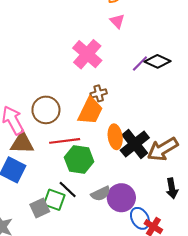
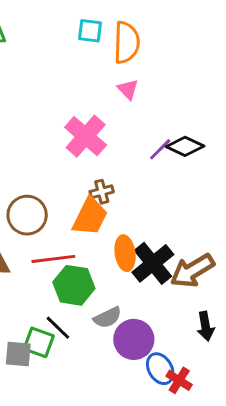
gray semicircle: (101, 194) -> (108, 317), moved
gray square: (40, 208) -> (18, 354), turned 30

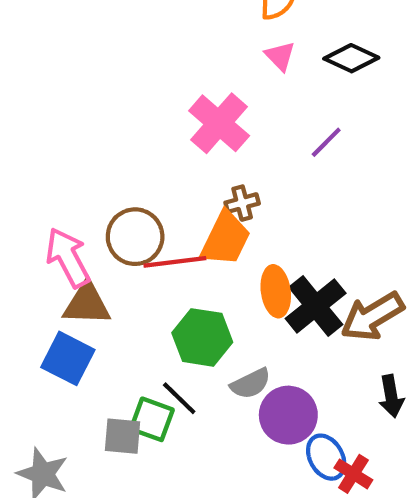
black diamond: (185, 146) -> (351, 58), moved
red line: (53, 259) -> (175, 262), moved

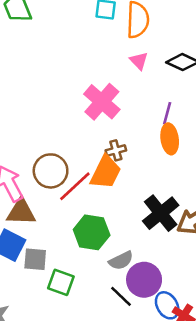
purple line: (326, 142) -> (167, 113), turned -30
red line: (175, 262) -> (75, 186), turned -36
orange ellipse: (276, 291) -> (170, 139), moved
black line: (179, 398) -> (121, 296), moved
gray square: (122, 436) -> (35, 259), moved

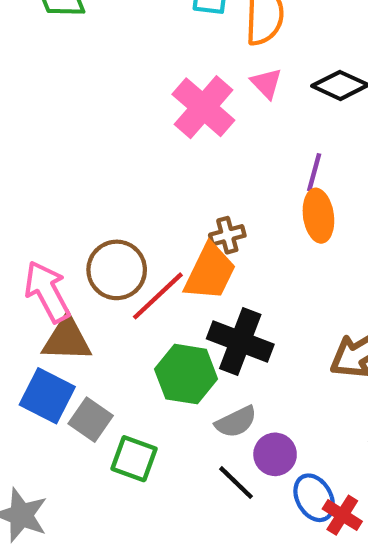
pink cross: (102, 102) -> (203, 107), moved
black cross: (161, 213) -> (240, 342), moved, turned -30
gray square: (35, 259) -> (91, 420), turned 30
purple circle: (144, 280) -> (275, 454), size x0.7

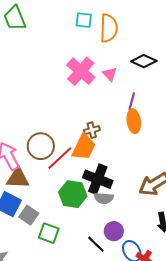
pink triangle: (266, 83) -> (110, 74), moved
gray semicircle: (236, 422) -> (104, 198), moved, turned 30

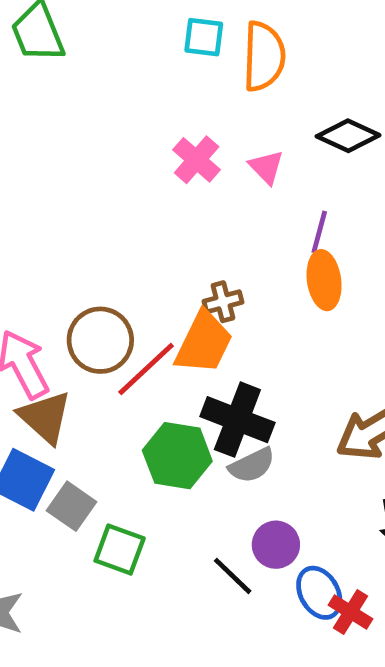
pink cross: (81, 71) -> (197, 160), size x0.7
brown triangle: (18, 178) -> (45, 417), turned 40
gray semicircle: (104, 198) -> (252, 465), turned -30

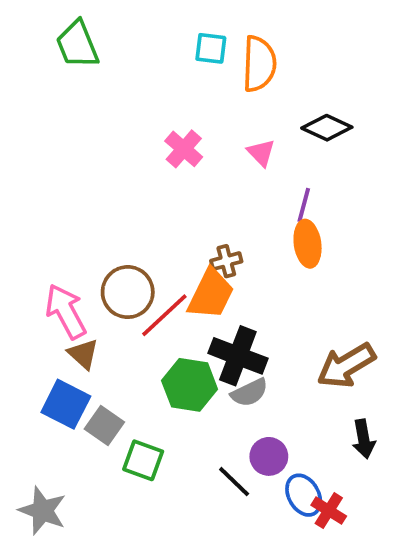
pink cross: (197, 160) -> (184, 149), moved
brown triangle: (45, 417) -> (83, 354), size x0.7

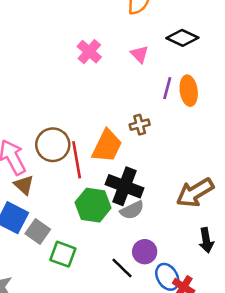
orange ellipse: (308, 244) -> (189, 91), moved
brown cross: (226, 261) -> (140, 125), moved
red line: (164, 315) -> (77, 160), turned -57

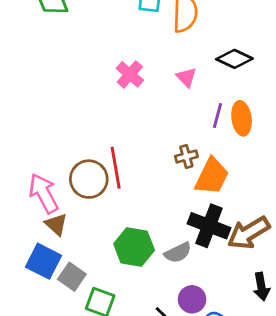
orange trapezoid: (107, 146) -> (212, 176), moved
red line: (77, 160) -> (116, 168), moved
black cross: (125, 186) -> (209, 226), moved

